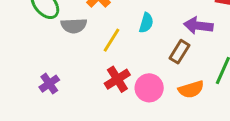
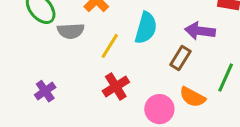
cyan semicircle: (146, 23) -> (146, 28), size x1.5
pink circle: (149, 88) -> (159, 109), moved
orange semicircle: (191, 89) -> (192, 97), turned 45

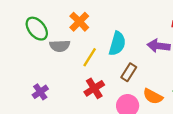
brown rectangle: (180, 58) -> (129, 72), moved

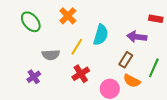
gray semicircle: (60, 46) -> (51, 55), moved
brown rectangle: (129, 72) -> (126, 60), moved

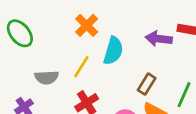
orange cross: (68, 16) -> (87, 25), moved
purple arrow: (137, 37) -> (159, 39), moved

